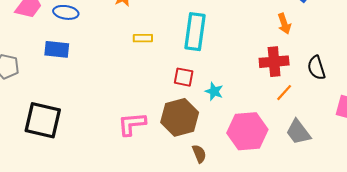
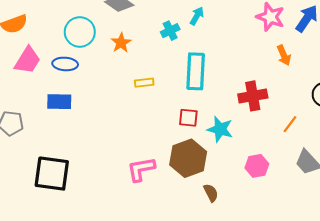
red cross: (274, 62) -> (253, 96), moved
cyan star: (214, 91) -> (220, 129), size x1.4
pink hexagon: (247, 131) -> (257, 166), size x0.6

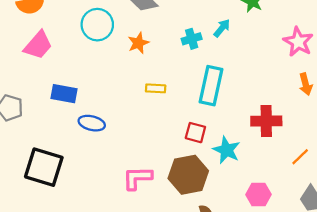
blue ellipse: (65, 64) -> (92, 123), moved

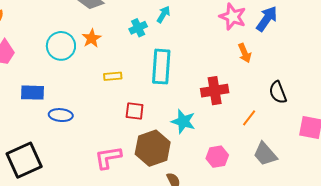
cyan circle: (97, 25) -> (61, 46), moved
red square: (195, 133) -> (135, 111), moved
black square: (44, 167) -> (24, 160), turned -33

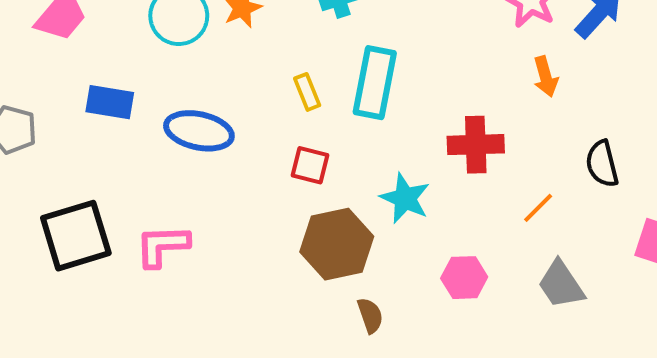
yellow rectangle: (113, 76) -> (307, 92), moved, turned 66
blue ellipse: (61, 115) -> (199, 131), moved, size x1.4
pink L-shape: (108, 158) -> (162, 246), moved

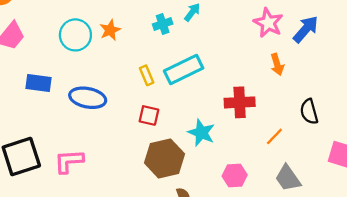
cyan rectangle: (375, 83) -> (184, 69), turned 54

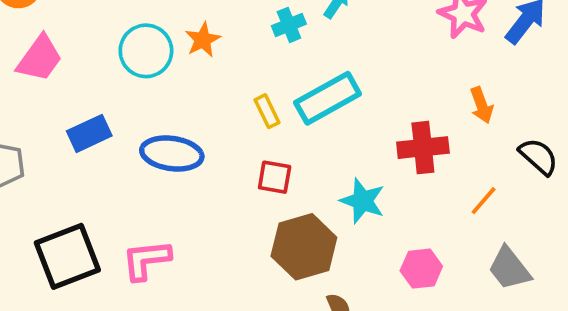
orange arrow: (277, 64) -> (482, 105), moved
blue rectangle: (38, 83) -> (89, 133), turned -30
black semicircle: (309, 112) -> (538, 157), turned 150

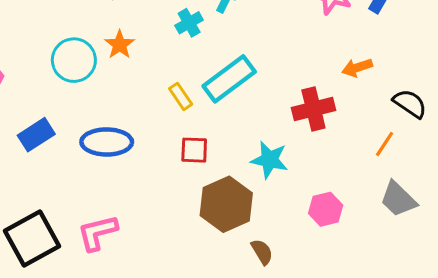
orange arrow: (482, 105) -> (357, 68), turned 100
orange line: (484, 201) -> (385, 144), moved

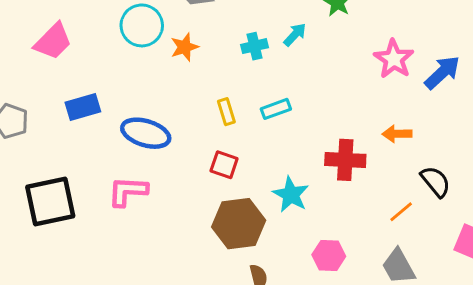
cyan circle: (74, 60) -> (142, 25), moved
cyan rectangle: (229, 79) -> (276, 109), size x0.6
pink L-shape: (98, 233) -> (128, 191), moved

